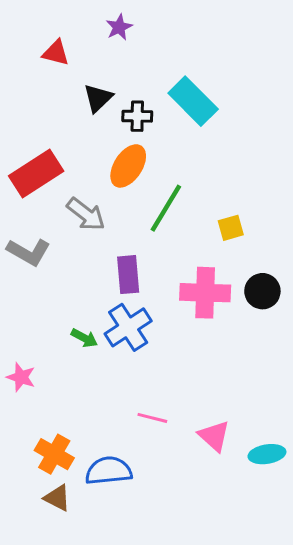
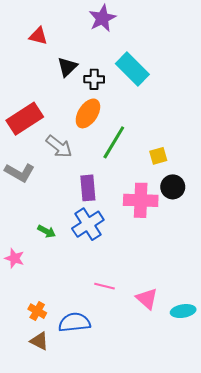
purple star: (119, 27) -> (102, 18), moved, size x1.5
black circle: (262, 291) -> (173, 187), moved
green arrow: (84, 338) -> (47, 231), moved
orange cross: (54, 454) -> (37, 311), size x0.7

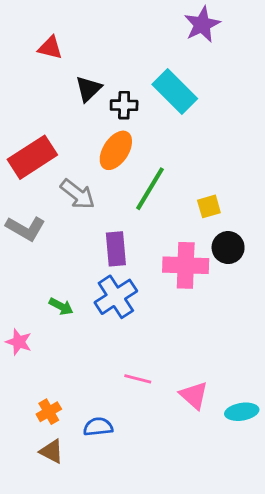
purple star: (102, 18) -> (202, 24), moved
orange cross: (37, 311) -> (49, 412), turned 30
blue semicircle: (74, 322) -> (98, 427), size x0.7

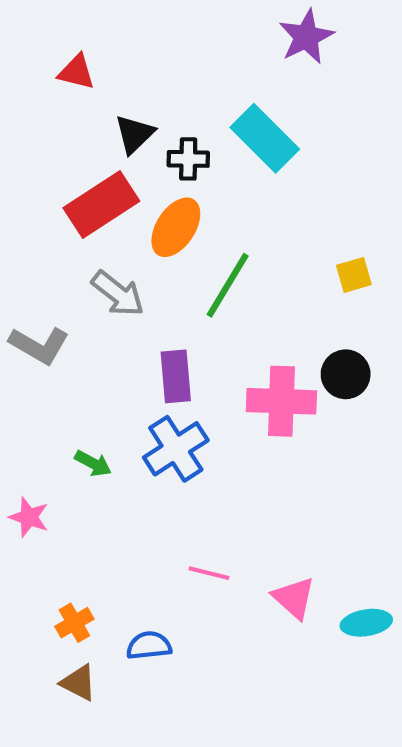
red rectangle: (32, 157) -> (101, 205), moved
yellow square: (209, 206) -> (354, 275), moved

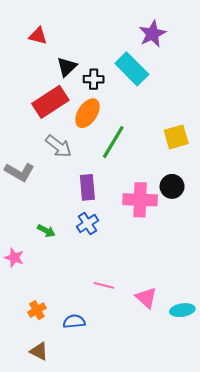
purple star: (306, 37) -> (152, 34), moved
yellow square: (354, 275) -> (176, 137), size x1.4
blue cross: (176, 449) -> (87, 224), size x0.7
brown triangle: (79, 683) -> (39, 351), moved

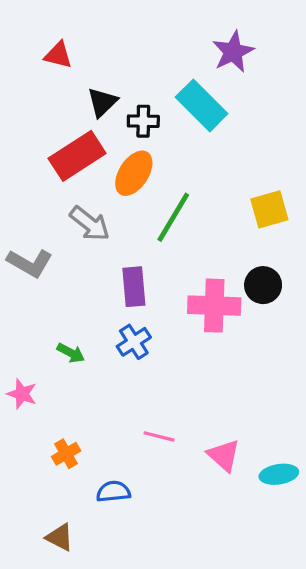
orange cross: (37, 310) -> (66, 454), moved

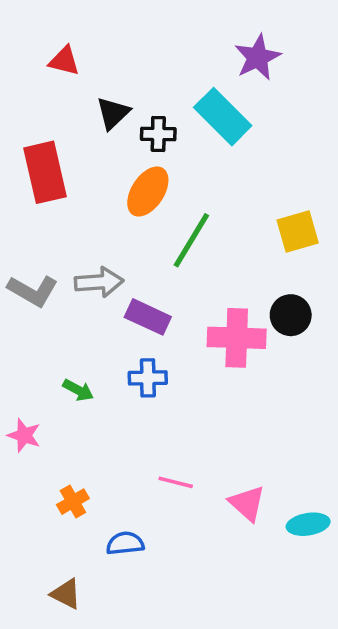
red rectangle: (77, 156) -> (45, 172), moved, turned -70
gray arrow: (90, 224) -> (99, 282), moved, turned -42
purple rectangle: (134, 287) -> (148, 317), turned -60
blue cross: (134, 342) -> (148, 378), turned 32

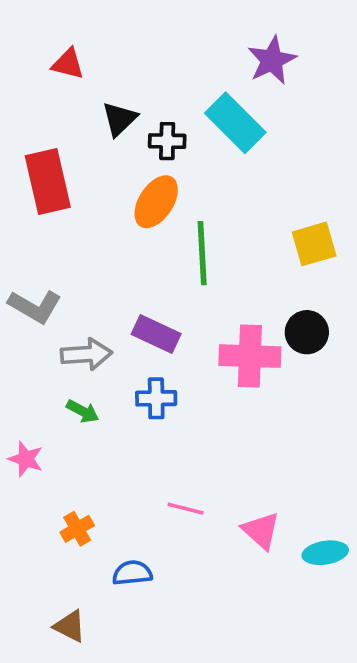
green line: (191, 240) -> (202, 253), turned -34
gray arrow: (99, 282) -> (86, 354), moved

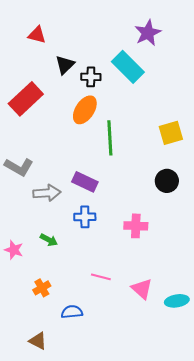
red rectangle: (48, 182) -> (26, 99), turned 60
pink cross: (250, 356) -> (136, 226), moved, size x0.7
green arrow: (83, 411) -> (49, 240), moved

